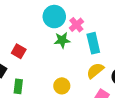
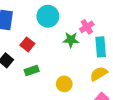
cyan circle: (54, 17) -> (48, 16), moved
green rectangle: (18, 86) -> (32, 70), moved, turned 56

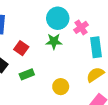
cyan circle: (48, 16) -> (58, 18), moved
green star: (71, 40) -> (54, 41), moved

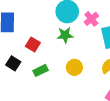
yellow circle: (61, 87) -> (74, 67), moved

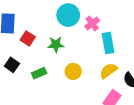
green star: (65, 35) -> (56, 45), moved
red square: (33, 44) -> (28, 38), moved

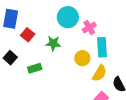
yellow circle: (73, 71) -> (82, 58), moved
yellow semicircle: (108, 71) -> (99, 73), turned 150

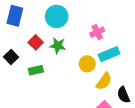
cyan circle: (68, 17) -> (57, 16), moved
red square: (28, 35) -> (36, 42), moved
cyan rectangle: (102, 47) -> (109, 54), turned 66

